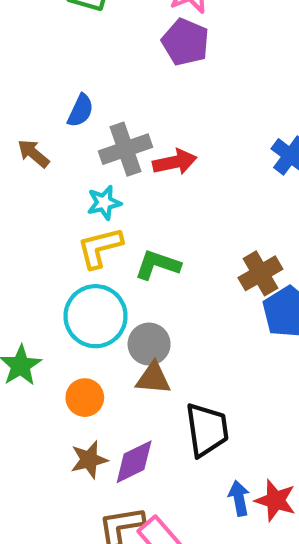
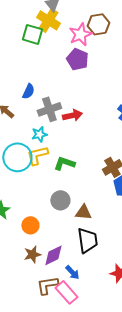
cyan circle: (96, 316) -> (17, 157), moved
brown triangle: (153, 378) -> (83, 212), moved
blue arrow: (239, 498) -> (72, 272), moved, turned 147

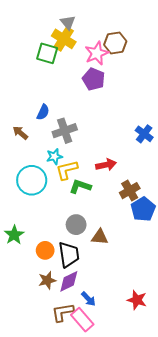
red arrow: (72, 115) -> (106, 165), moved
yellow L-shape: (37, 155) -> (67, 170), moved
black trapezoid: (87, 240) -> (69, 255), moved

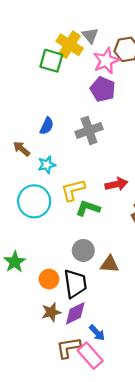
gray triangle: (68, 22) -> (90, 36), moved
gray cross: (65, 131) -> (89, 130), moved
cyan star: (54, 157) -> (47, 165), moved

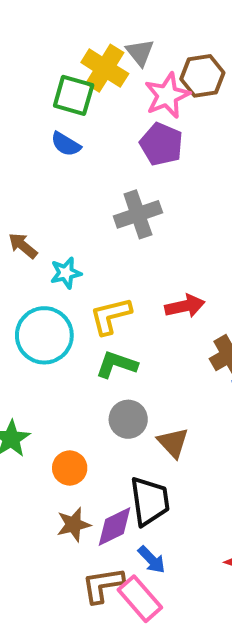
blue semicircle: (47, 126) -> (66, 144), moved, turned 96
green L-shape: (88, 208) -> (116, 365), moved
brown triangle: (110, 264) -> (173, 443), turned 42
black trapezoid: (75, 284) -> (150, 501), moved

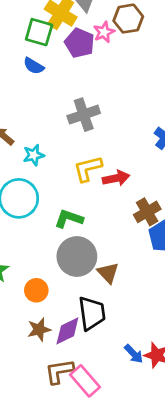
pink star: (167, 95) -> (104, 32), size x0.7
purple pentagon: (161, 144) -> (80, 43), moved
yellow L-shape: (111, 316) -> (88, 169), moved
gray circle: (128, 419) -> (77, 257), size x1.5
blue arrow: (152, 560) -> (134, 354), moved

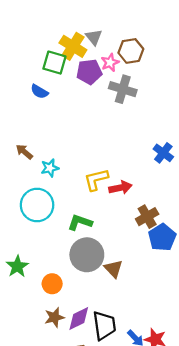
purple pentagon: (80, 43) -> (89, 72), turned -30
blue semicircle: (34, 66) -> (39, 91), moved
gray cross: (84, 115) -> (123, 89), moved, turned 36
black trapezoid: (92, 313) -> (104, 325), moved

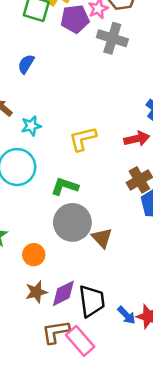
blue semicircle: (39, 91) -> (26, 64), moved, turned 90
red arrow: (120, 188) -> (137, 139), moved

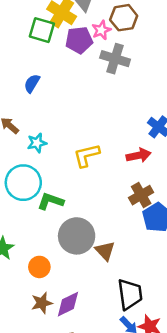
green L-shape: (65, 186) -> (51, 201), moved
black trapezoid: (92, 301) -> (130, 294), moved

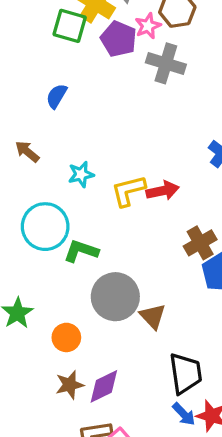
purple pentagon: (79, 40) -> (119, 39), turned 30
cyan star: (37, 143) -> (81, 174), moved
red arrow: (139, 155) -> (163, 191), moved

